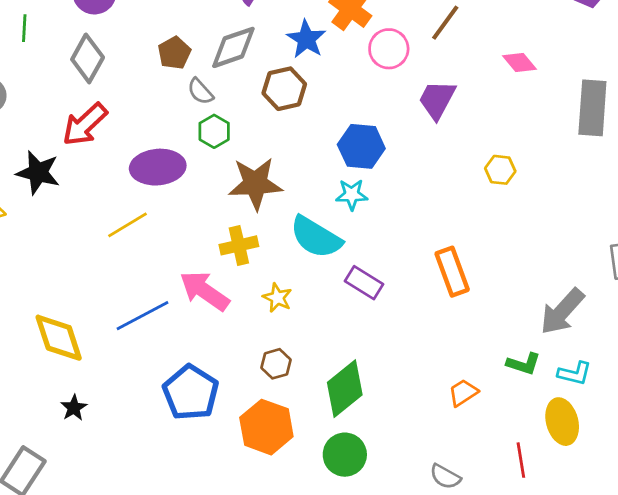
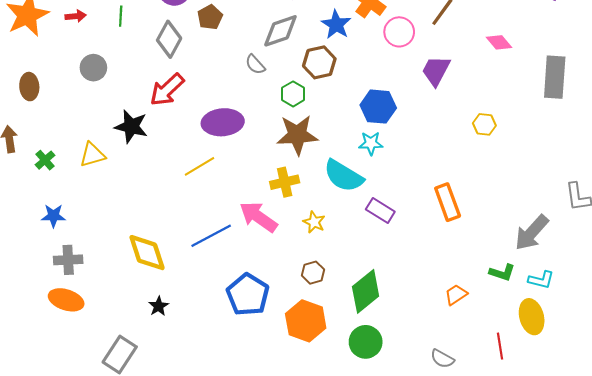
brown pentagon: (174, 53) -> (210, 17), moved
green hexagon: (214, 131) -> (293, 94), moved

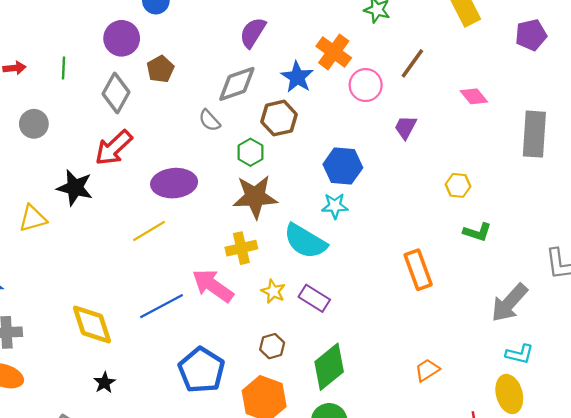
purple trapezoid: (436, 71) -> (406, 127), size x0.7
purple rectangle: (380, 211) -> (314, 298), moved
green L-shape: (502, 273) -> (477, 232), moved

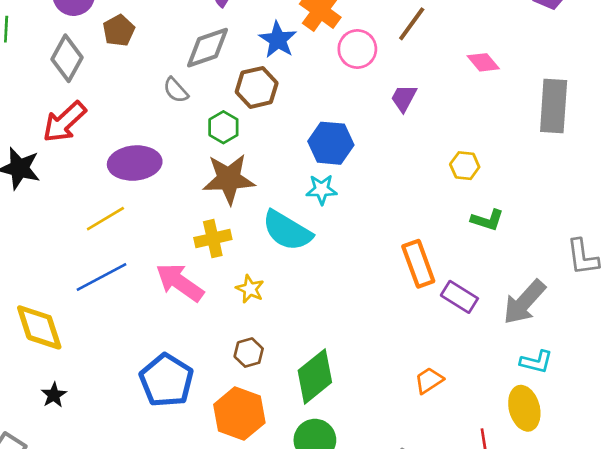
purple rectangle: (314, 298) -> (459, 297), moved
blue line: (162, 306) -> (102, 277), moved

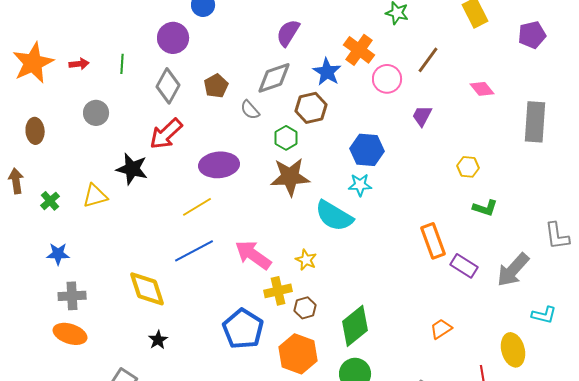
brown pentagon: (119, 30) -> (216, 86), moved
yellow cross: (213, 239) -> (278, 291), moved
cyan L-shape: (536, 362) -> (544, 315), moved

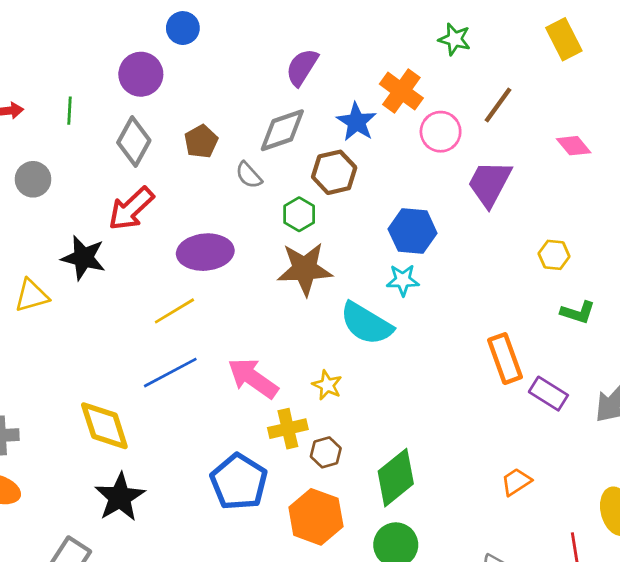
purple trapezoid: (422, 116) -> (490, 183), size x1.6
black star: (158, 340) -> (120, 497), size x1.8

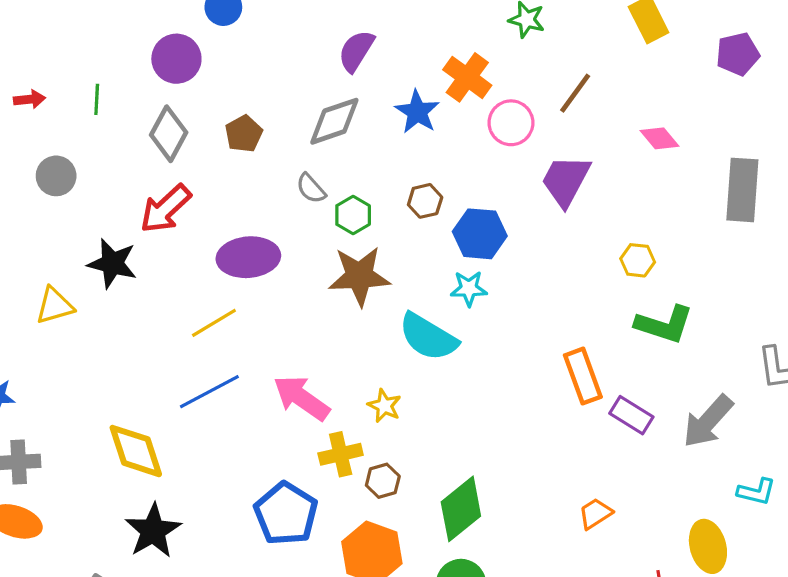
brown hexagon: (334, 172) -> (425, 201), moved, size x0.7
gray semicircle: (249, 175) -> (311, 188), moved
green L-shape: (578, 312) -> (664, 324), size x1.5

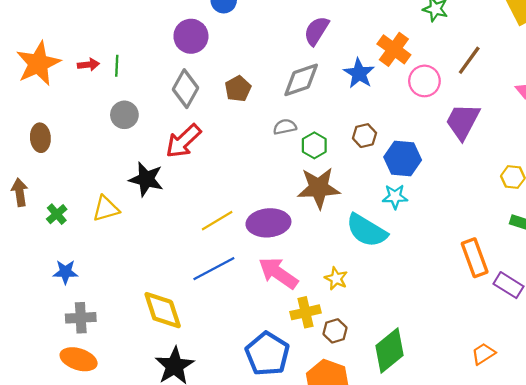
green line: (97, 99) -> (117, 66), moved
gray circle: (56, 176) -> (124, 115), moved
gray semicircle: (311, 188) -> (285, 127), turned 120
purple ellipse: (248, 257) -> (268, 223), moved

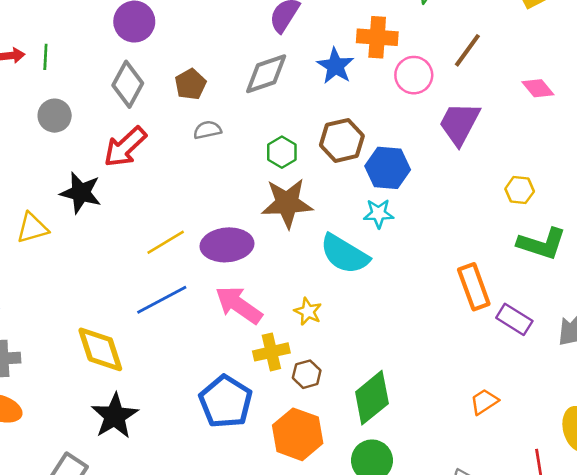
orange cross: (394, 49) -> (377, 37), turned -32
gray semicircle: (285, 127) -> (207, 130), moved
brown hexagon: (364, 136) -> (342, 140), size x1.5

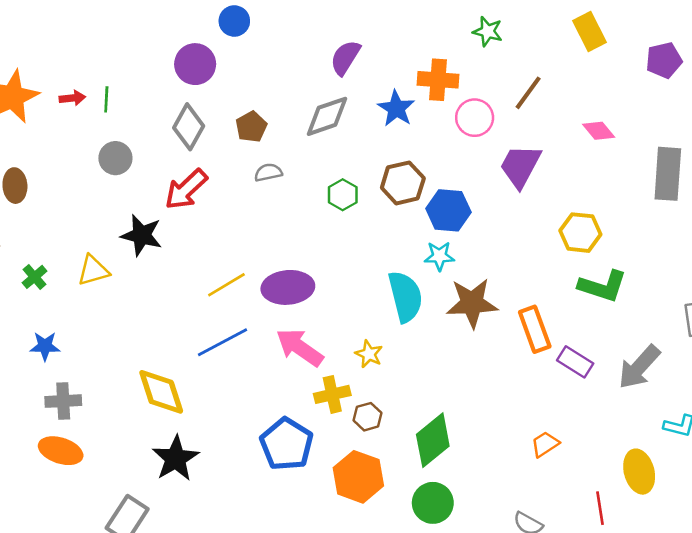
yellow hexagon: (520, 190) -> (580, 233), size x1.4
brown star: (287, 203) -> (472, 303), moved
cyan semicircle: (345, 254) -> (405, 297), turned -135

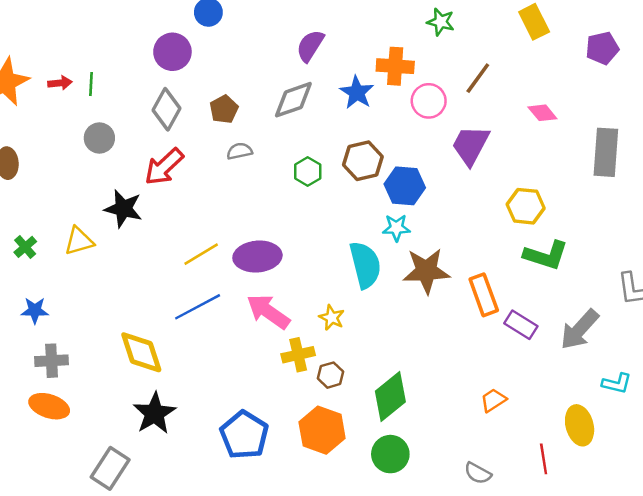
blue pentagon: (287, 444) -> (244, 435), moved

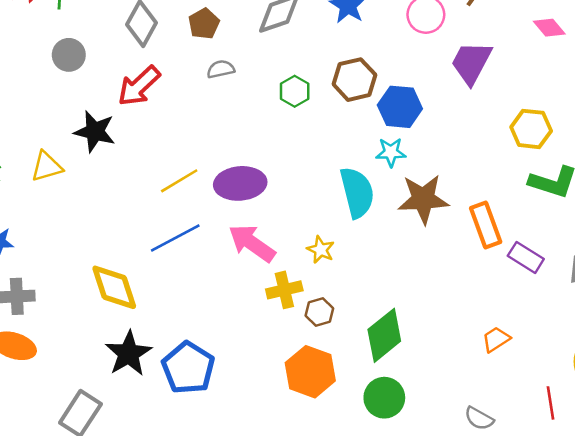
blue pentagon: (244, 435) -> (188, 368), moved

